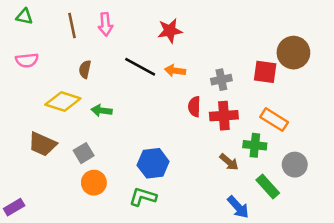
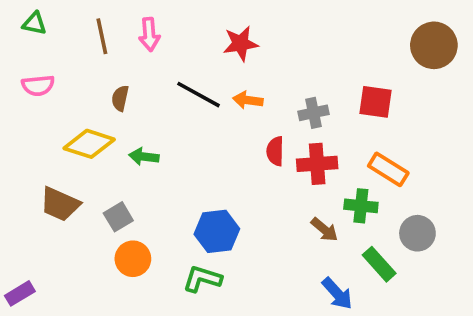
brown circle: (293, 53) -> (434, 45), moved

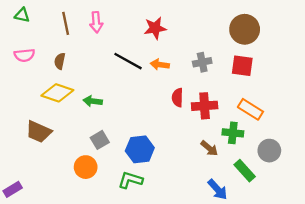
brown circle: (434, 45) -> (245, 29), moved
brown semicircle: (120, 98) -> (60, 61), moved
gray cross: (313, 113) -> (202, 62), moved
gray square: (118, 217) -> (100, 140), moved

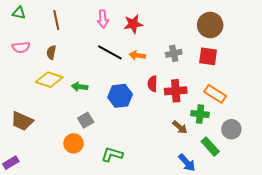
pink arrow: (96, 22) -> (103, 19), moved
brown trapezoid: (39, 132) -> (22, 121), moved
blue hexagon: (140, 149) -> (120, 96), moved

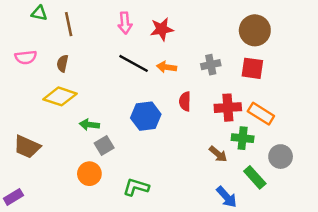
green triangle: (19, 13) -> (39, 13), moved
green arrow: (80, 87) -> (89, 125), moved
red cross: (176, 91) -> (228, 108), moved

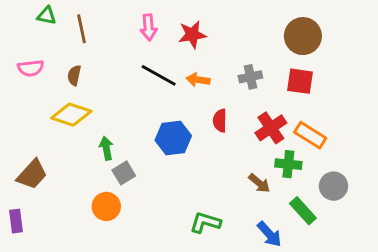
red cross: (228, 108) -> (271, 128), turned -30
green arrow: (89, 125) -> (106, 148), turned 72
brown trapezoid: (27, 147) -> (32, 174), turned -72
green L-shape: (136, 187) -> (205, 222), moved
purple rectangle: (13, 197) -> (16, 221), moved, turned -66

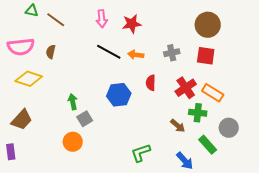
brown line: (82, 29) -> (56, 20), turned -42
pink semicircle: (31, 68) -> (21, 47), size x1.5
yellow diamond: (71, 115) -> (29, 79), moved
green L-shape: (205, 222) -> (141, 153), turned -35

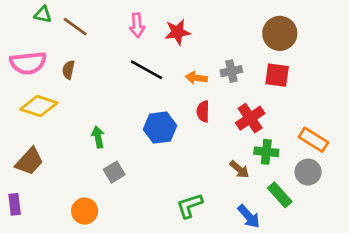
orange arrow: (136, 55) -> (196, 78), moved
orange rectangle: (213, 93) -> (313, 140), moved
gray square: (85, 119) -> (114, 172), moved
orange circle: (73, 142) -> (85, 211), moved

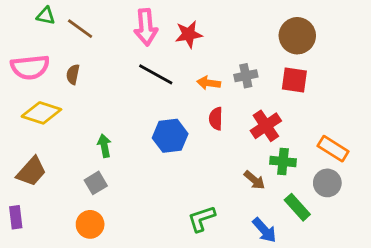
pink arrow: (137, 25) -> (146, 27), size x1.4
gray square: (114, 172) -> (96, 183), moved

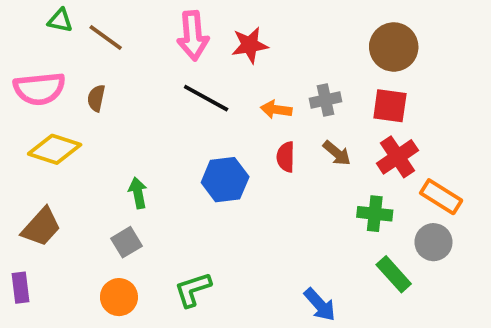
red cross: (266, 126) -> (397, 157), moved
brown arrow: (254, 180) -> (337, 153), moved
green L-shape: (202, 219) -> (193, 290), moved
blue arrow: (264, 230) -> (320, 305), moved

